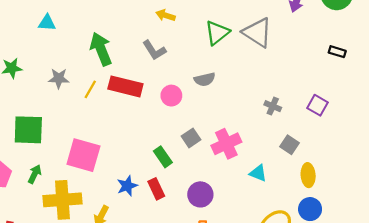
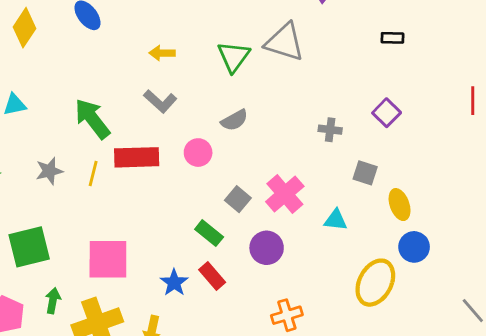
purple square: (318, 105) -> (387, 113), turned 30
purple circle: (200, 194) -> (267, 248), moved

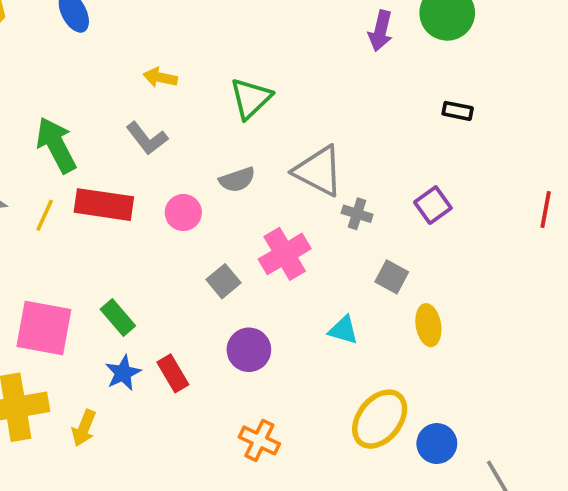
gray triangle: (285, 42) -> (319, 171), moved
pink cross: (285, 194) -> (285, 254), moved
green rectangle: (209, 233) -> (118, 317), moved
blue circle: (414, 247) -> (437, 444), moved
orange cross: (287, 315) -> (259, 440), turned 32

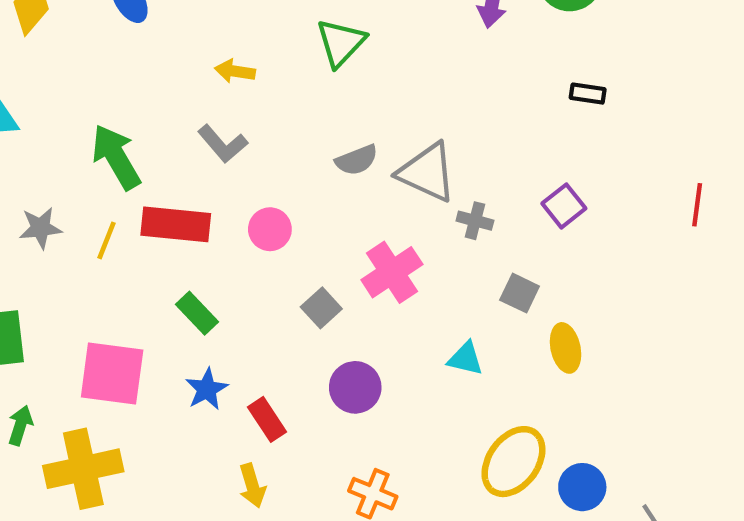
green triangle: (251, 98) -> (341, 43), moved
gray semicircle: (237, 180) -> (357, 160), moved
green rectangle: (118, 317) -> (197, 313), moved
blue star: (123, 373) -> (207, 389), moved
yellow arrow: (84, 428) -> (252, 486), moved, turned -36

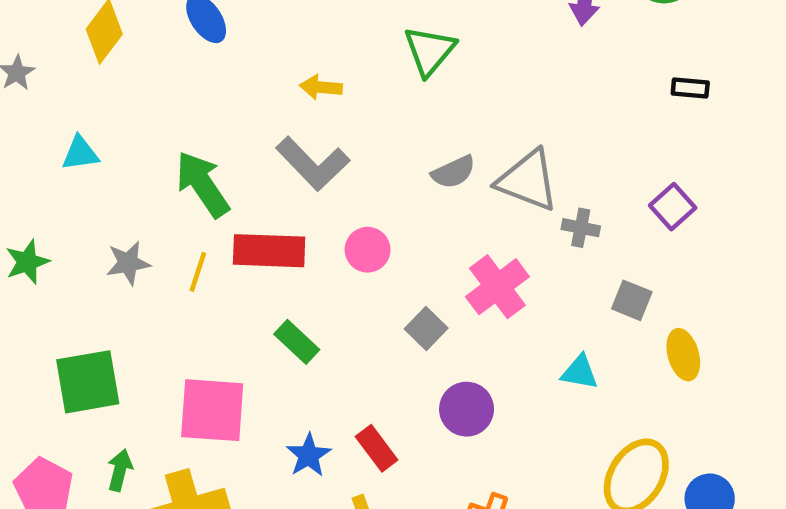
gray L-shape: (223, 144) -> (313, 164), size x1.4
blue star: (207, 389) -> (309, 455), moved

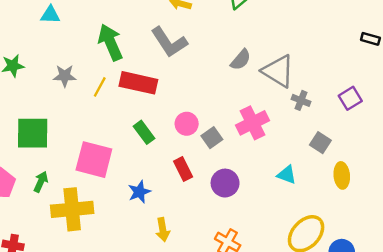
gray semicircle: (454, 172) -> (241, 60), turned -35
pink circle: (368, 250) -> (187, 124), moved
red rectangle: (377, 448) -> (183, 169), moved

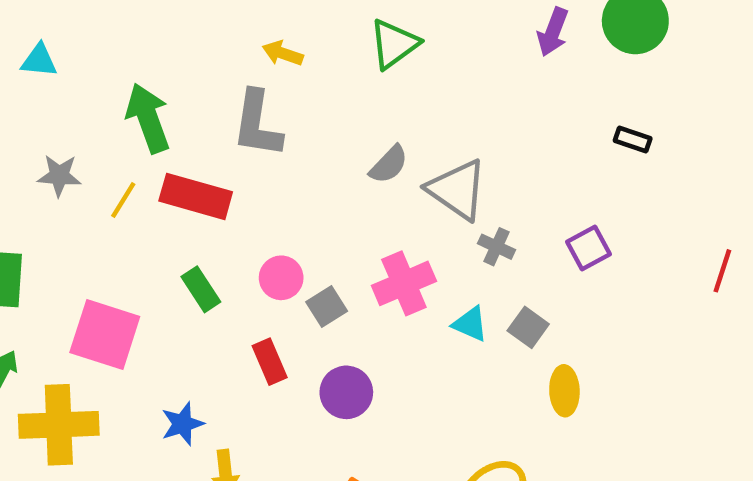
gray L-shape: (169, 42) -> (257, 124), turned 39
cyan triangle: (287, 175) -> (470, 324), moved
blue star: (139, 192) -> (182, 424), moved

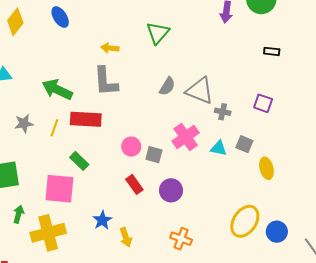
green arrow: (148, 118) -> (57, 90), turned -32
purple square: (588, 248) -> (263, 103), turned -30
green rectangle: (201, 289) -> (79, 161), moved
gray square: (327, 307) -> (154, 155), turned -30

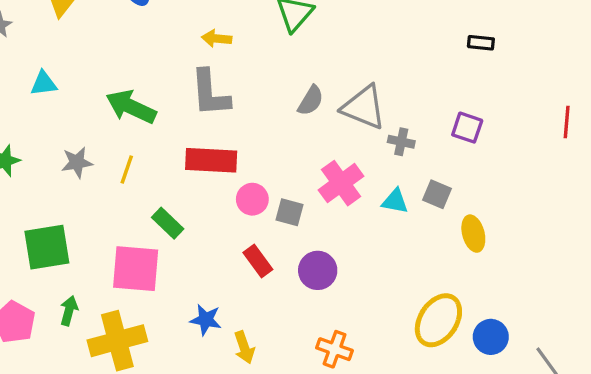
red rectangle: (86, 119) -> (211, 160), moved
blue star: (102, 220) -> (206, 320), turned -30

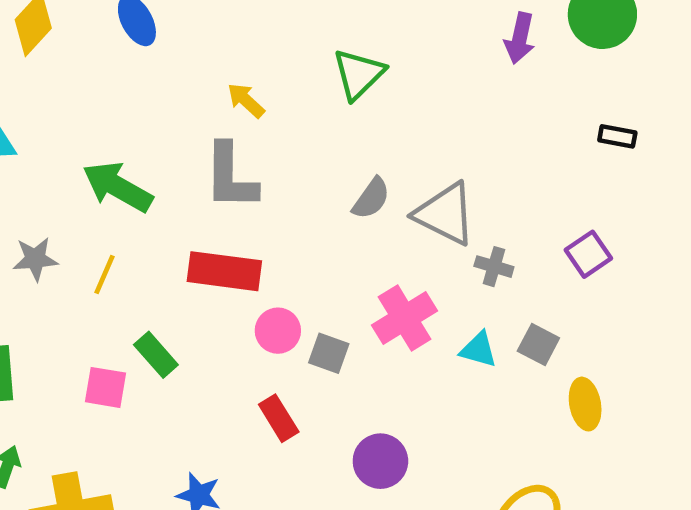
yellow arrow: (217, 38) -> (246, 100), turned 32
purple square: (467, 128) -> (588, 254), turned 32
pink square: (136, 269) -> (106, 387), moved, size x0.6
purple circle: (318, 270) -> (380, 461), moved

